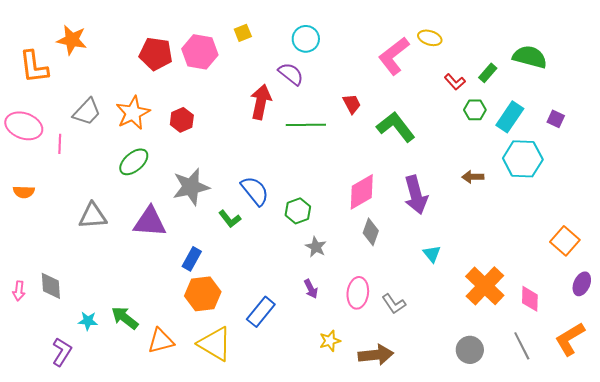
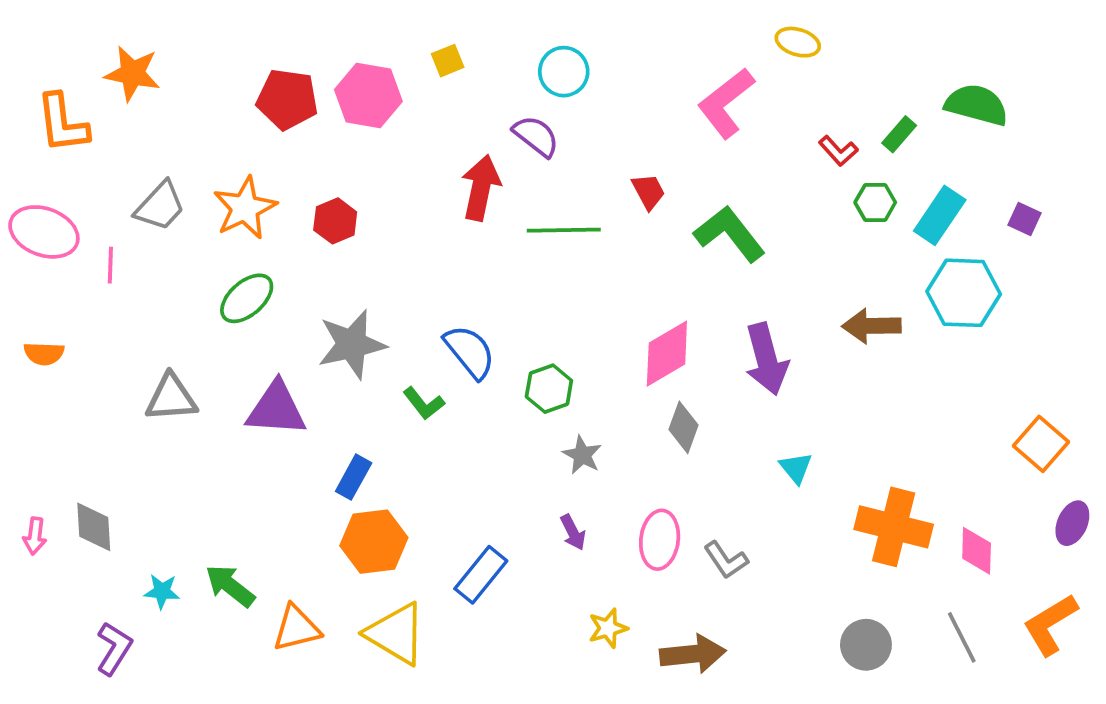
yellow ellipse: (430, 38) -> (798, 42), moved
brown arrow: (473, 177) -> (871, 326), size x1.4
orange cross: (485, 286) -> (894, 527), turned -30

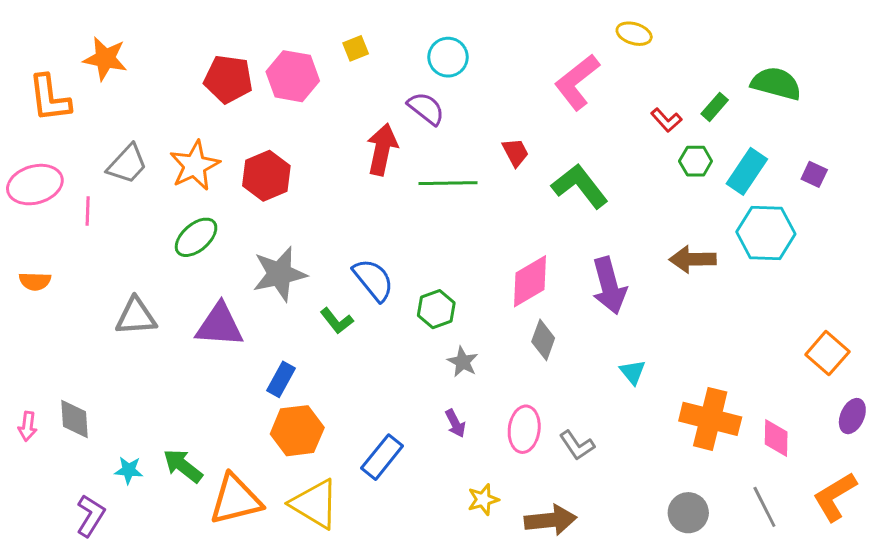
red hexagon: (335, 221) -> (266, 176), size x1.4
pink ellipse: (44, 232) -> (35, 185), turned -36
orange triangle: (296, 628) -> (236, 500), size x1.4

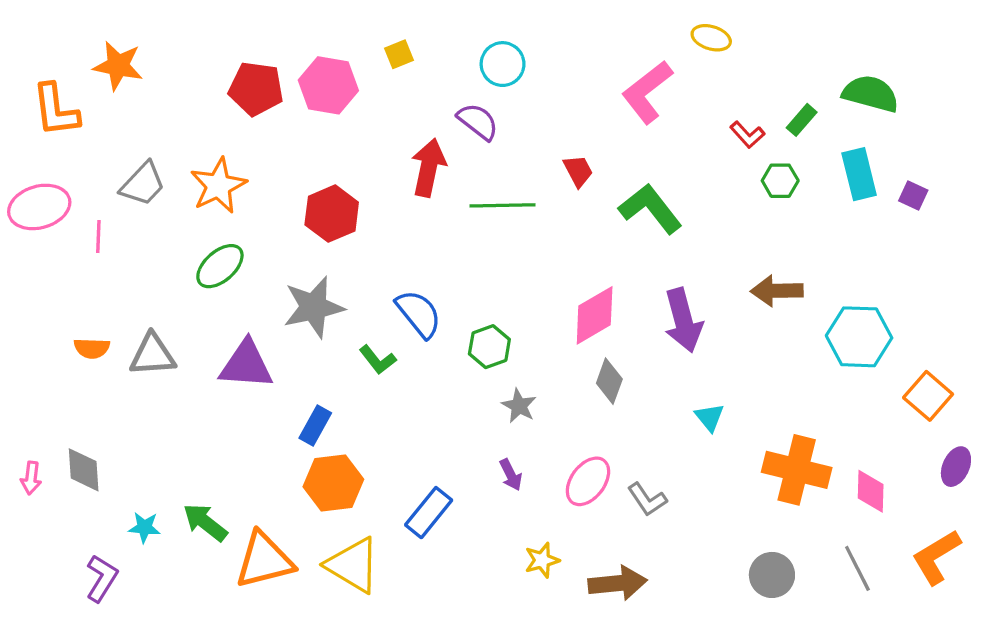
cyan rectangle: (747, 171) -> (859, 174), moved, turned -48
red hexagon: (266, 176) -> (332, 214), moved
cyan hexagon: (766, 233) -> (859, 337), moved
orange semicircle: (35, 281) -> (92, 348), moved
pink ellipse: (524, 429) -> (588, 481), turned 30

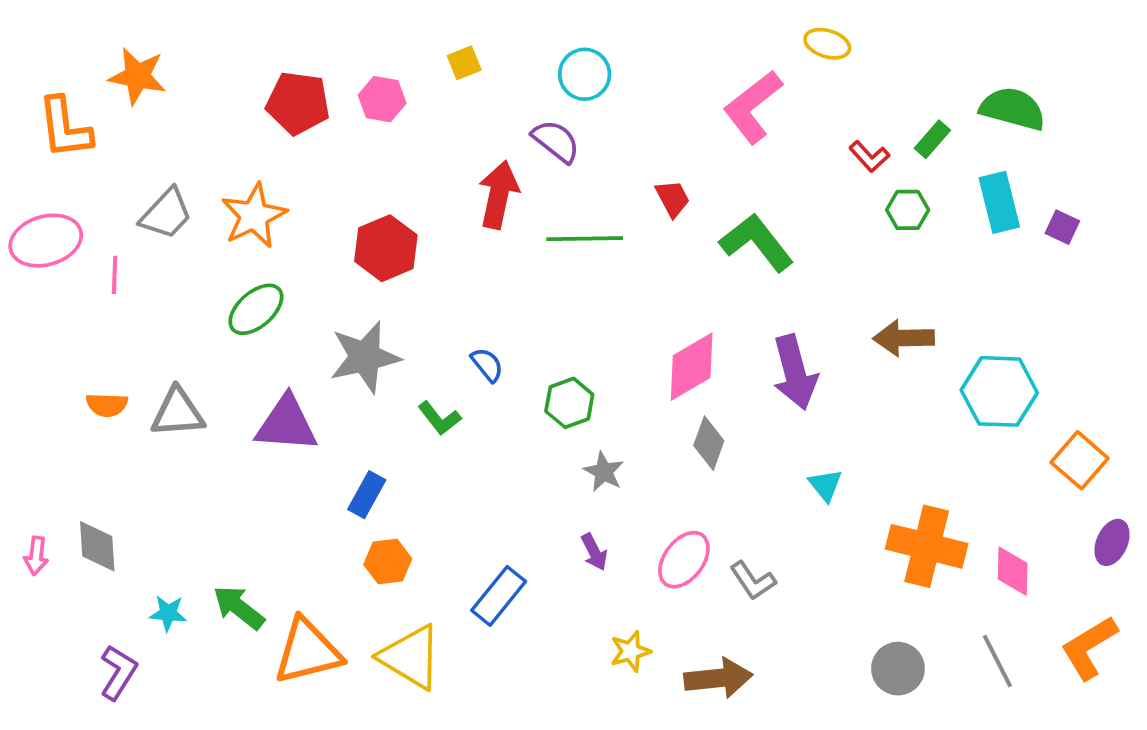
pink hexagon: (328, 85) -> (382, 99), size x0.7
blue semicircle: (419, 314) -> (487, 365), size x0.6
orange hexagon: (333, 483) -> (388, 562), size x0.7

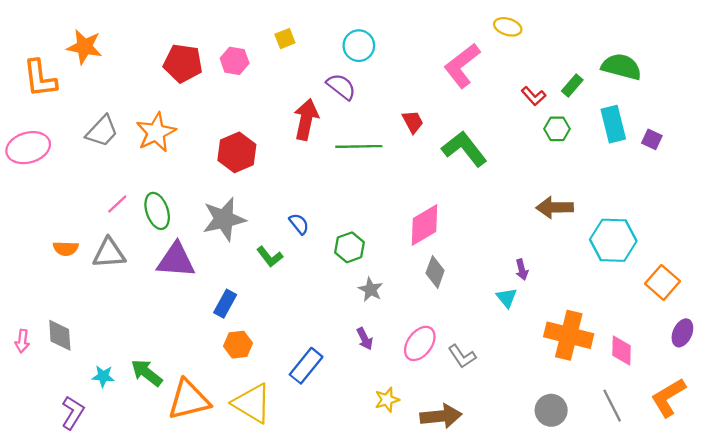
pink line: (115, 275) -> (117, 204), moved, turned 45
green ellipse: (256, 309) -> (157, 211), moved, turned -68
purple arrow: (795, 372) -> (522, 270), moved, size x0.5

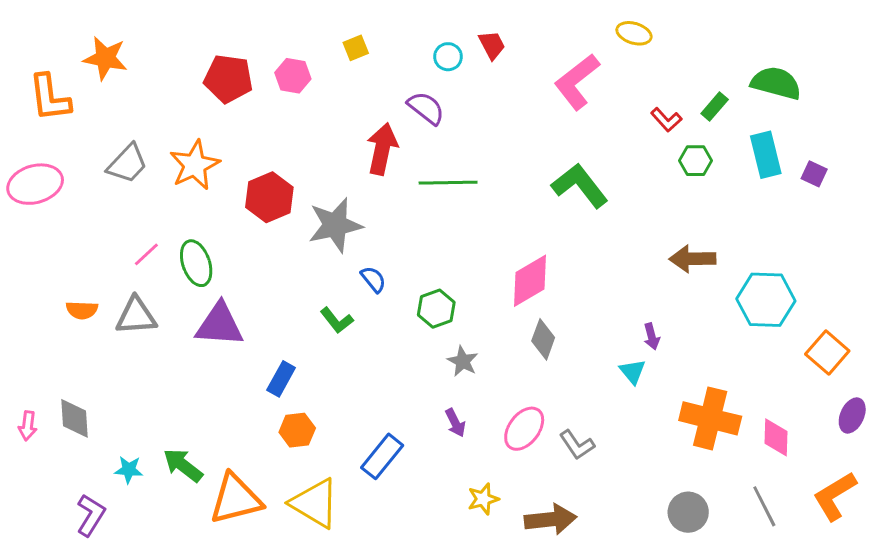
cyan circle: (359, 46) -> (448, 57), size x0.7
red trapezoid: (413, 122) -> (492, 45), moved
red hexagon: (237, 152) -> (269, 197), moved
gray star: (224, 219) -> (335, 225), moved

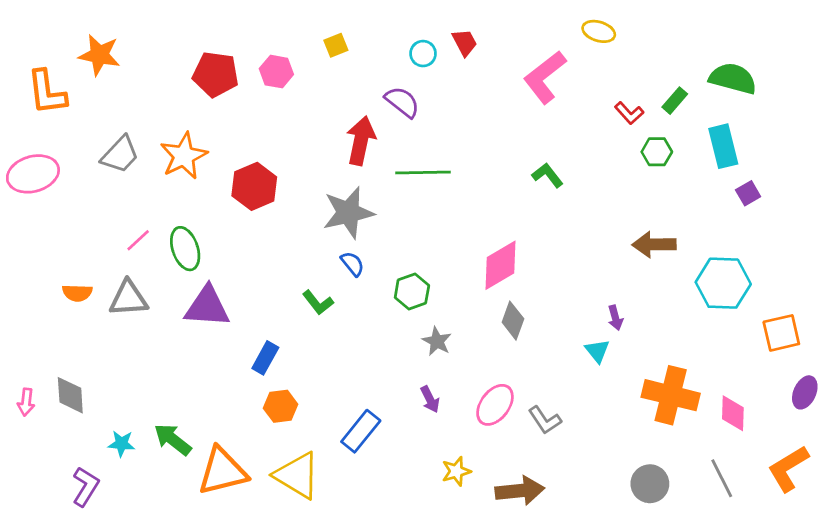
purple square: (814, 174) -> (748, 193), moved, turned 35
green L-shape: (580, 186) -> (548, 175), size x0.6
gray star: (335, 225) -> (348, 213), moved
orange square: (827, 353) -> (781, 333), turned 36

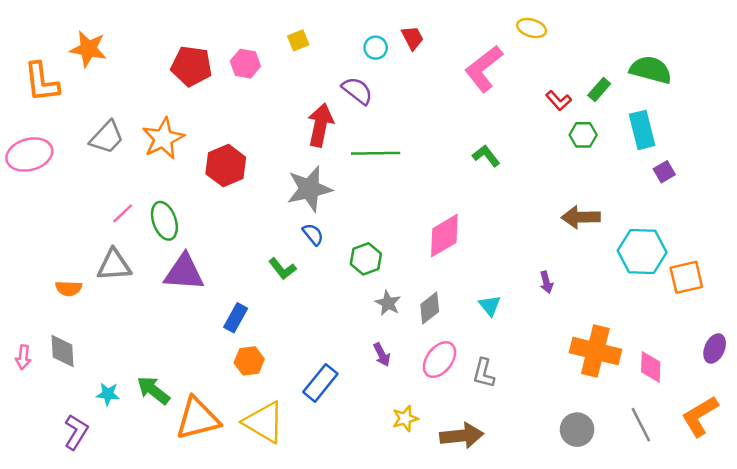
orange semicircle: (77, 293) -> (69, 288), moved
gray diamond: (513, 321) -> (430, 308), moved, turned 32
orange square: (781, 333) -> (686, 277), moved
cyan triangle: (597, 351) -> (490, 306), moved
gray L-shape: (545, 420) -> (484, 373), turned 48

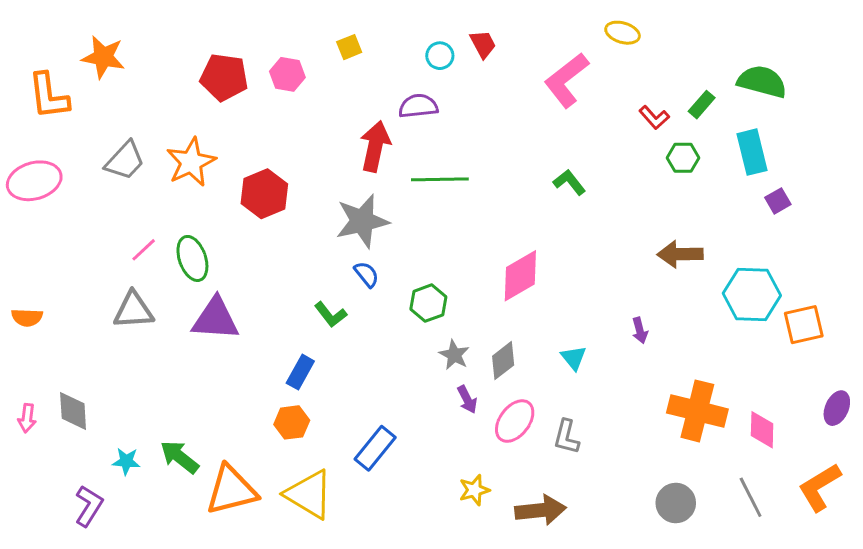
purple semicircle: (357, 91) -> (418, 106), turned -44
orange semicircle: (69, 288) -> (27, 317), moved
blue rectangle: (236, 318) -> (300, 372), moved
purple arrow: (382, 355) -> (467, 399), moved

